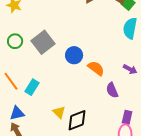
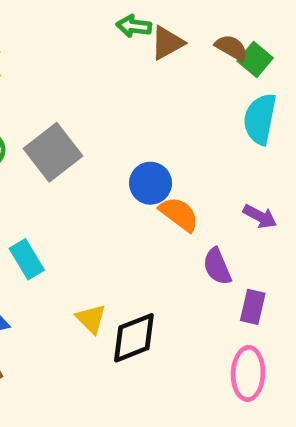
blue circle: (74, 55) -> (151, 183), moved
cyan rectangle: (32, 87) -> (27, 259), turned -63
purple rectangle: (127, 117) -> (253, 307), moved

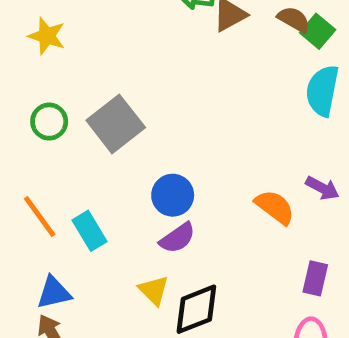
blue circle: (151, 183) -> (173, 195), moved
orange semicircle: (179, 214) -> (275, 207), moved
purple semicircle: (217, 266) -> (177, 238), moved, turned -102

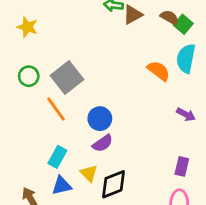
orange semicircle: (275, 207) -> (159, 71), moved
orange line: (40, 217) -> (56, 109), moved
cyan rectangle: (90, 231) -> (57, 157), moved, turned 60
blue triangle: (54, 293) -> (62, 186), moved

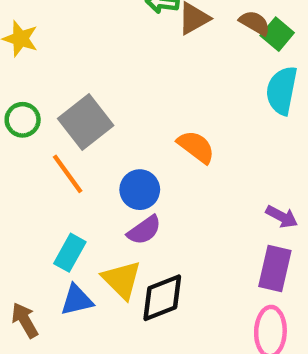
orange semicircle: (159, 71) -> (196, 147), moved
purple arrow: (186, 114) -> (282, 217), moved
purple rectangle: (182, 166) -> (275, 268), size x1.4
yellow triangle: (89, 173) -> (122, 280), size x1.4

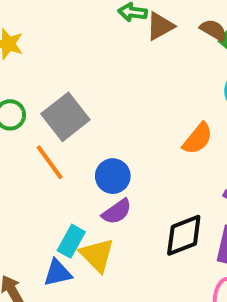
orange semicircle: (196, 147) -> (198, 139), moved, turned 92
cyan rectangle: (70, 253) -> (71, 241), moved
black diamond: (162, 298) -> (184, 235), moved

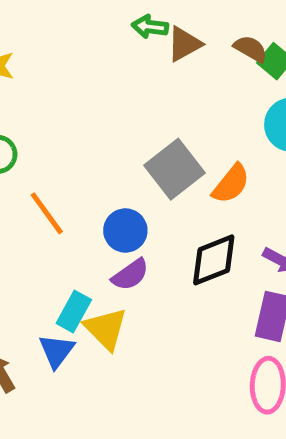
gray square: (65, 117) -> (174, 169), moved
black diamond: (184, 235) -> (214, 260), moved
blue triangle: (57, 273) -> (57, 351), turned -40

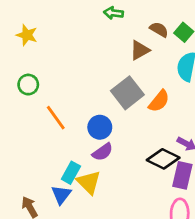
brown triangle: (184, 44) -> (140, 50), moved
brown semicircle: (251, 49) -> (159, 30), moved
black diamond: (214, 260) -> (163, 159), moved, turned 48

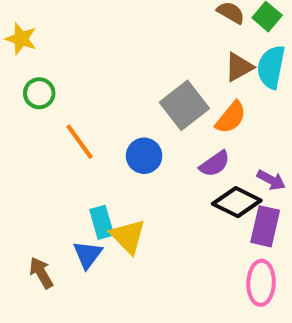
yellow star: (27, 35) -> (21, 39), moved
brown triangle: (140, 50) -> (239, 67), moved
purple semicircle: (103, 152) -> (215, 164), moved
cyan rectangle: (71, 173) -> (102, 222), turned -45

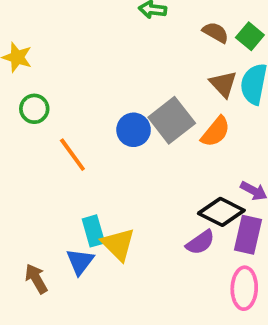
brown triangle: (239, 67) -> (223, 84), turned -44
blue circle: (144, 156) -> (134, 130), moved
purple semicircle: (215, 164) -> (200, 242), moved

